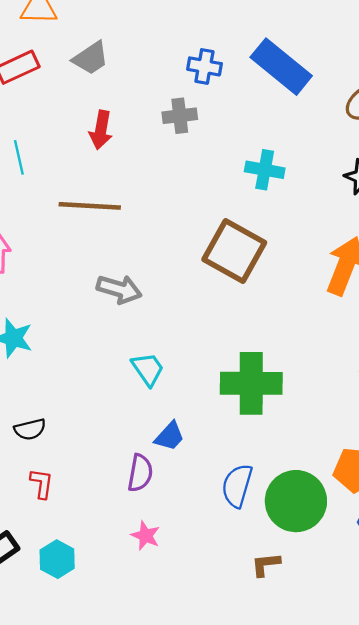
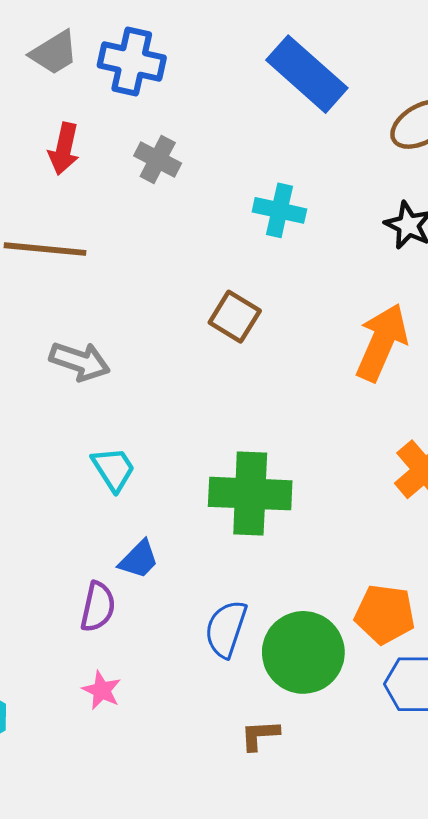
blue cross: (204, 66) -> (132, 62), moved, size x1.4
gray cross: (180, 116) -> (158, 159), moved, turned 32
brown square: (234, 251) -> (235, 317), size x0.6

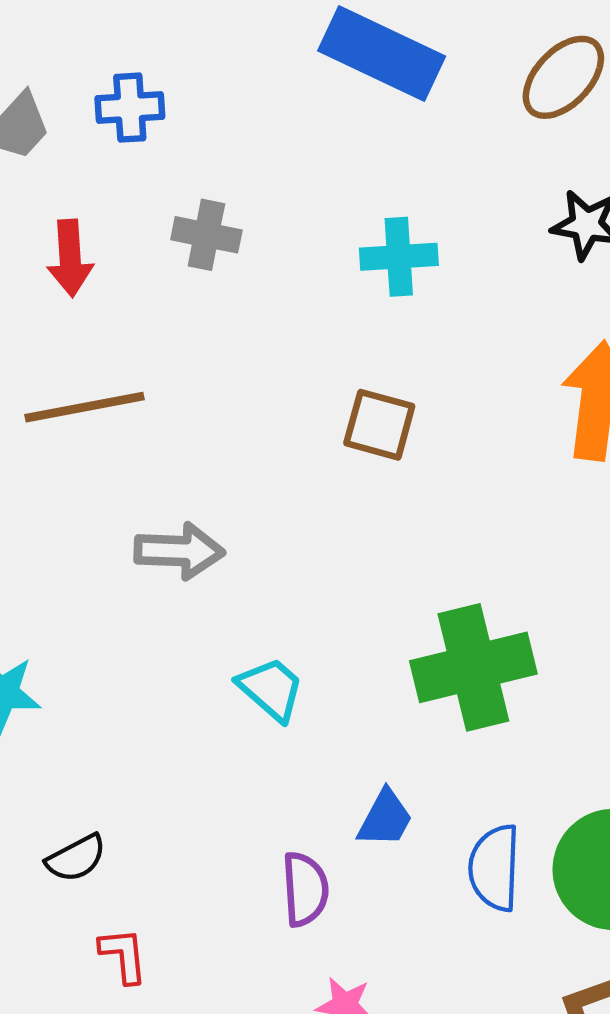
blue cross: (132, 62) -> (130, 108), size x0.7
blue trapezoid: (139, 559) -> (385, 818), moved

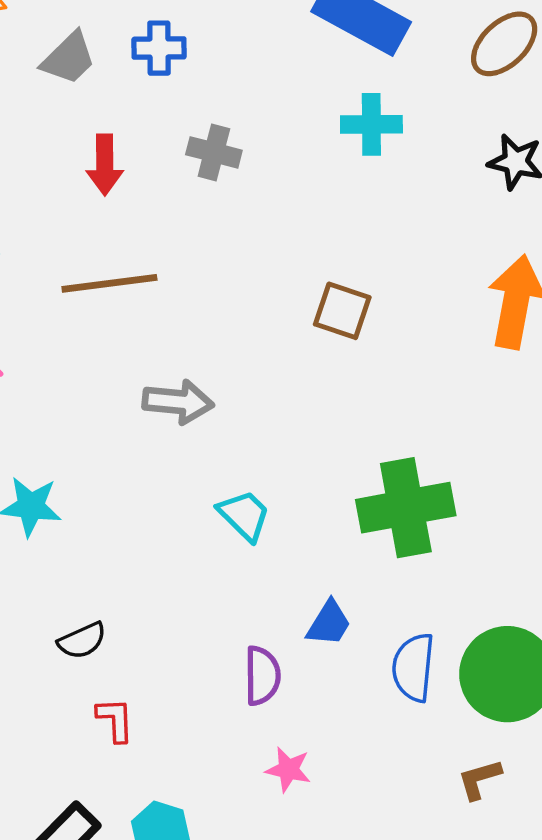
cyan cross: (399, 257) -> (371, 124), moved

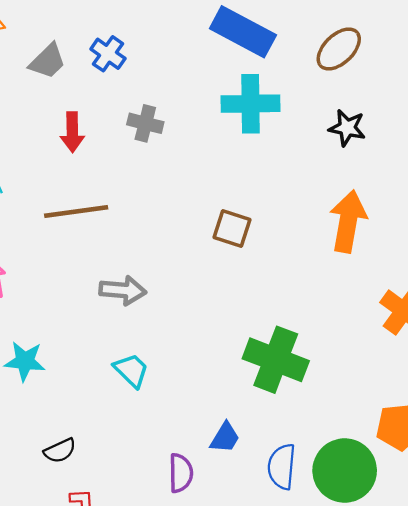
blue cross: (159, 48) -> (108, 54), turned 36
cyan cross: (371, 124) -> (250, 104), size x1.4
green cross: (406, 508) -> (276, 360), turned 32
cyan trapezoid: (244, 515) -> (131, 370), moved

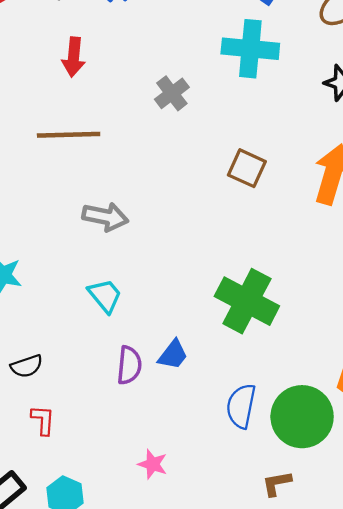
gray cross: (145, 123) -> (172, 93), moved, turned 32
brown square: (232, 229) -> (247, 168), moved
blue trapezoid: (225, 438) -> (173, 355), moved
purple semicircle: (181, 473) -> (129, 365), moved

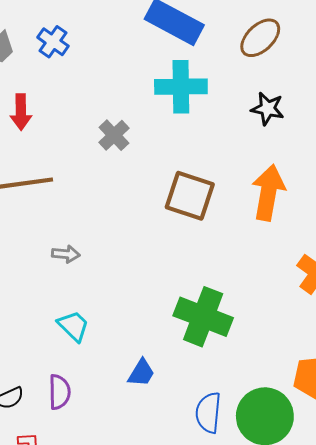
brown square: (247, 168) -> (190, 196), size x1.4
gray arrow: (105, 217) -> (66, 254), size x0.7
purple semicircle: (129, 365) -> (59, 392), moved

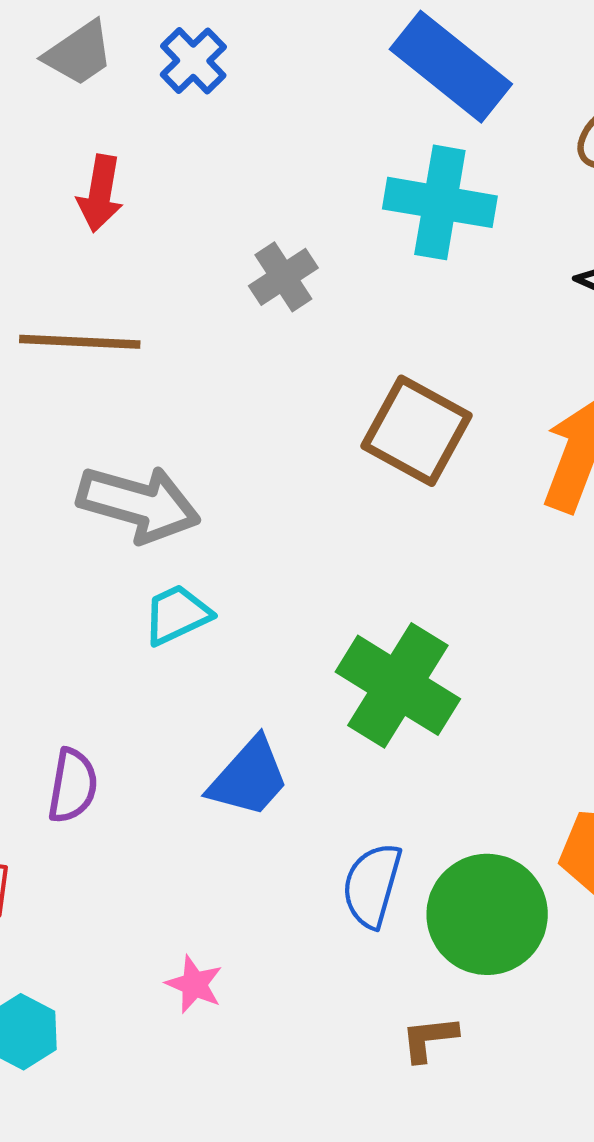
gray arrow: (66, 254) -> (139, 504), size x2.0
cyan trapezoid: (73, 326) -> (177, 615), moved, turned -80
blue trapezoid: (141, 373) -> (249, 778), size x1.4

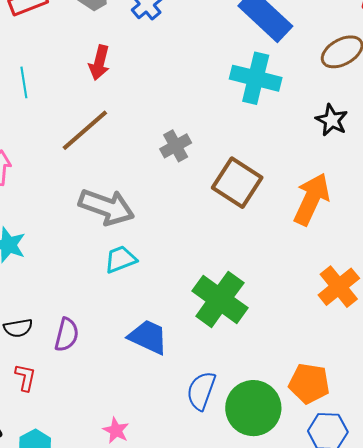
gray cross: (283, 277) -> (176, 146), moved
brown line: (80, 342) -> (85, 130), turned -48
blue trapezoid: (249, 778) -> (148, 337), turned -111

